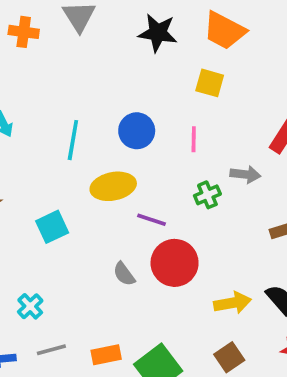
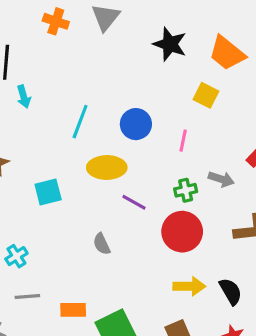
red circle: (175, 263) -> (182, 232), moved

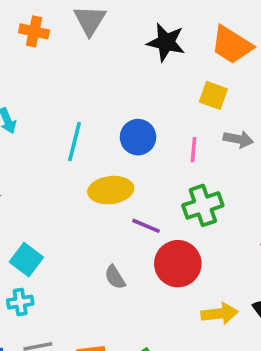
gray arrow: (221, 179) -> (238, 139), moved
green cross: (186, 190) -> (203, 205), size x1.5
cyan square: (48, 192) -> (26, 260), moved, turned -32
red circle: (182, 232) -> (178, 264), moved
cyan cross: (16, 256) -> (20, 302), turned 30

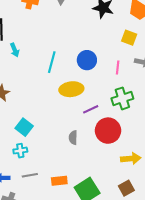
purple line: (146, 226) -> (91, 109), turned -49
gray semicircle: (115, 277) -> (73, 138), turned 32

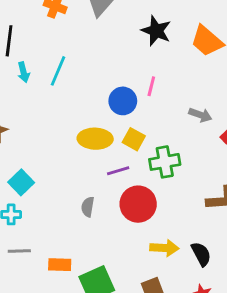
yellow square: (129, 38) -> (134, 139), moved
cyan line: (52, 62) -> (58, 71), moved
pink line: (118, 67) -> (151, 86), moved

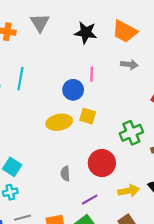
gray arrow: (200, 115) -> (129, 64), moved
green cross: (165, 162) -> (131, 133), moved
purple line: (118, 171) -> (90, 200), moved

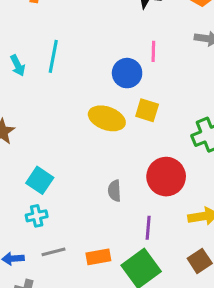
yellow ellipse: (59, 122) -> (107, 118), turned 30
purple line: (90, 200) -> (148, 228), turned -56

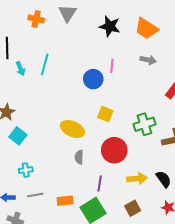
yellow square: (147, 110) -> (105, 114), moved
yellow ellipse: (107, 118) -> (72, 129), moved
cyan square: (40, 180) -> (18, 136), moved

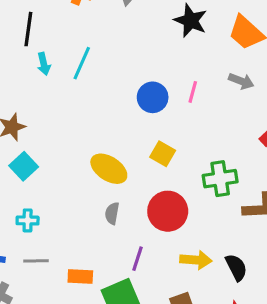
pink line: (112, 66) -> (193, 92), moved

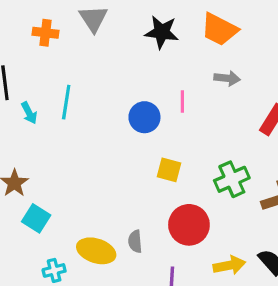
yellow ellipse: (109, 169) -> (96, 251), moved

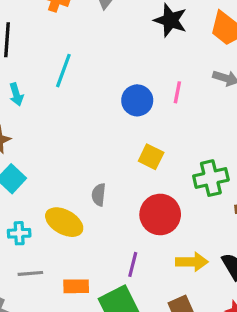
cyan arrow: (29, 113) -> (16, 94), moved
gray semicircle: (135, 241) -> (99, 195), moved

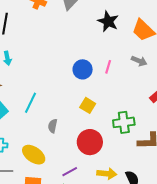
cyan line: (63, 71) -> (31, 103), moved
yellow ellipse: (64, 222) -> (34, 155), moved
purple line: (133, 264) -> (70, 172), turned 42

